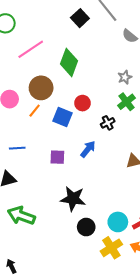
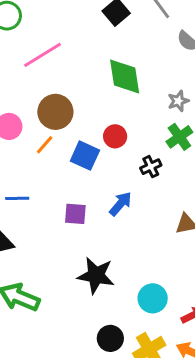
green diamond: (69, 62) -> (125, 77), moved, turned -32
cyan circle: (118, 222) -> (153, 298), moved
black circle: (86, 227) -> (110, 338), moved

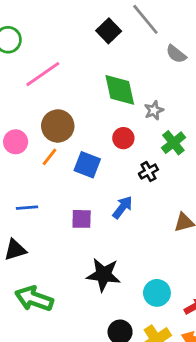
gray star: (178, 101) -> (154, 110), moved
red circle: (115, 136) -> (123, 138), moved

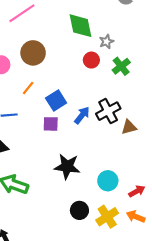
red circle: (123, 138) -> (91, 60), moved
orange line: (50, 157) -> (28, 88), moved
blue square: (87, 165) -> (56, 101), moved, turned 36
black cross: (148, 172) -> (108, 111), moved, size x1.6

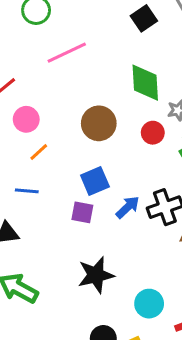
brown circle: (33, 53) -> (99, 123), moved
orange line: (28, 88) -> (39, 152), moved
black star: (67, 167) -> (96, 275), turned -30

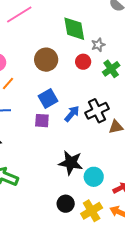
black star: (96, 275) -> (71, 163), moved, turned 30

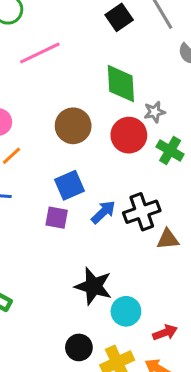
red circle: (83, 62) -> (129, 135), size x1.5
green cross: (111, 69) -> (170, 150), turned -30

